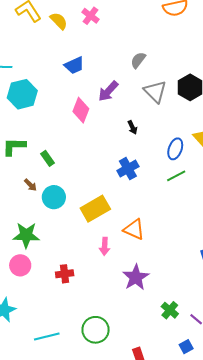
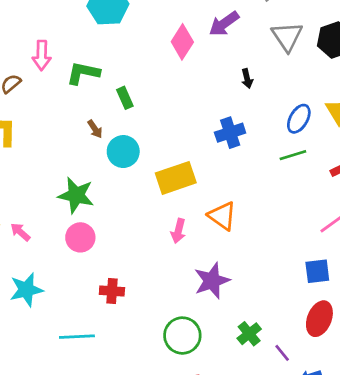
pink circle: (20, 265) -> (80, 237), moved
red cross: (65, 274) -> (112, 291), moved
green circle: (96, 330) -> (182, 336), moved

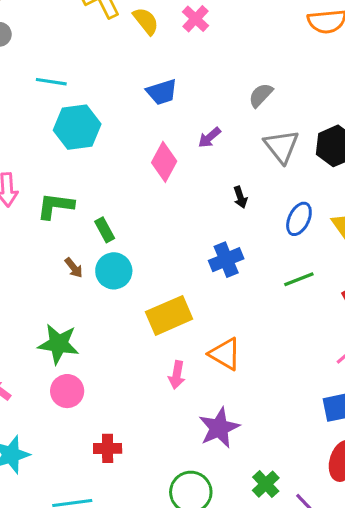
purple arrow: (224, 24) -> (209, 138), size x0.7
blue ellipse: (299, 119) -> (299, 219), moved
cyan circle: (123, 152) -> (114, 271), moved

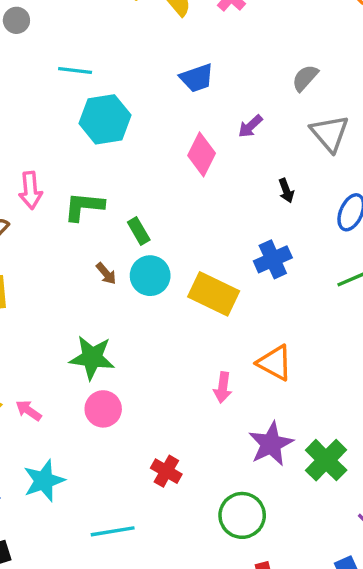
yellow rectangle: (169, 315) -> (214, 294), moved, turned 51
red cross: (108, 448) -> (166, 471), moved, turned 32
green cross: (266, 484) -> (326, 460), moved, size x1.4

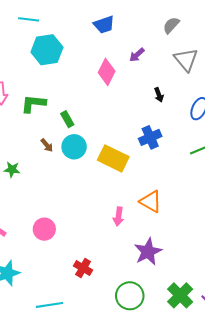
green star: (92, 358) -> (12, 170), moved, size x0.6
green cross: (326, 460) -> (180, 295), moved

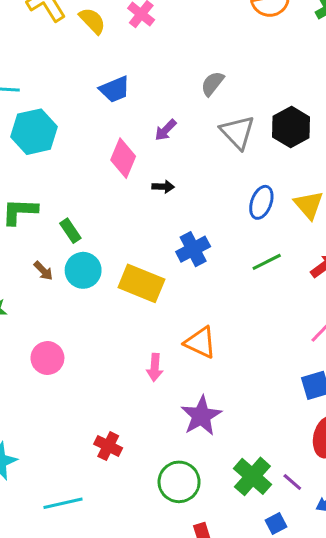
black arrow: (159, 95) -> (163, 187), moved, turned -64
pink circle: (44, 229) -> (47, 358), moved

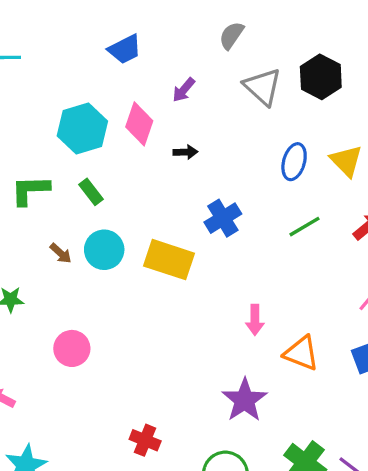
cyan hexagon: (34, 132) -> (82, 129), moved
green rectangle: (70, 231) -> (91, 192), moved
orange triangle: (200, 342) -> (301, 353), moved
pink arrow: (155, 367) -> (255, 320), moved

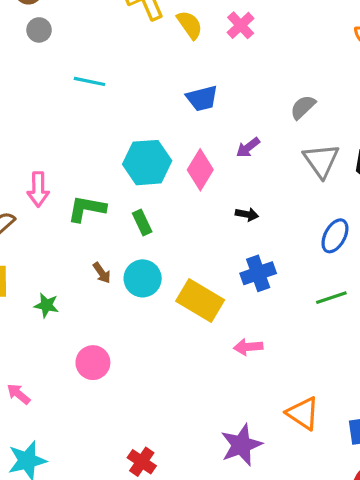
black arrow: (185, 152) -> (247, 214), moved
pink arrow: (255, 320) -> (248, 347), moved, turned 72

